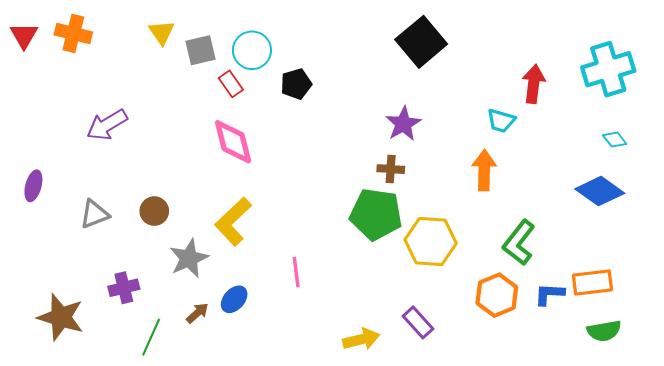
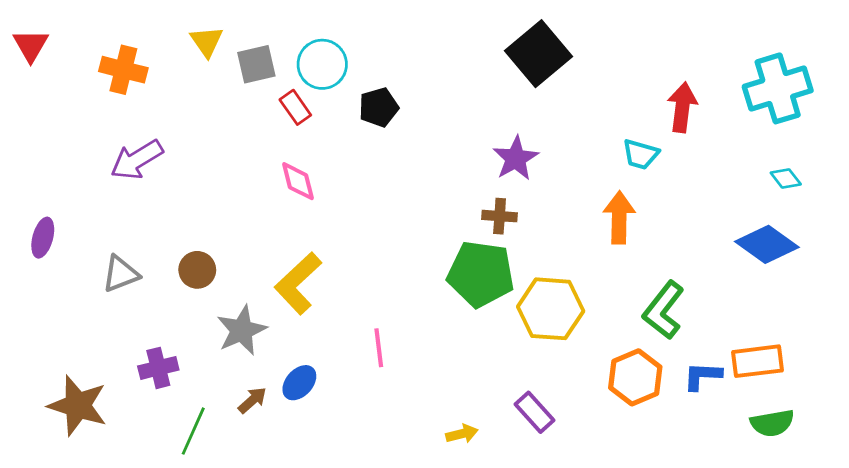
orange cross: (73, 33) -> (123, 70), moved
pink diamond: (233, 142) -> (298, 181), size x0.7
yellow arrow: (361, 339) -> (462, 434), size x0.7

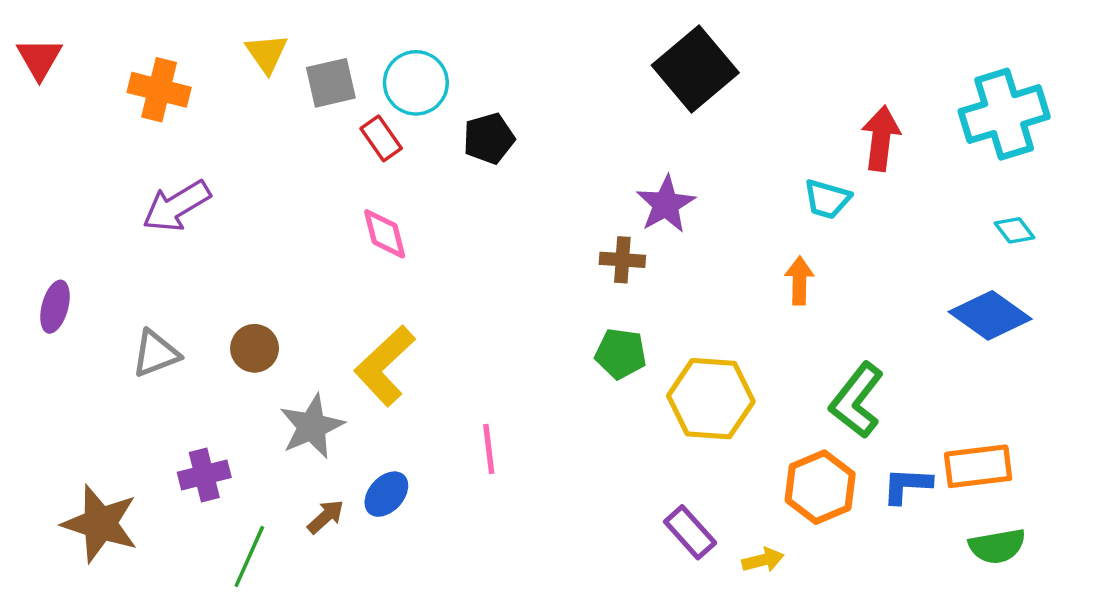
brown cross: (500, 216) -> (622, 260), moved
orange arrow: (619, 217) -> (799, 281), size x0.7
green pentagon: (481, 274) -> (621, 354), size x0.6
yellow arrow: (462, 434) -> (763, 560), moved

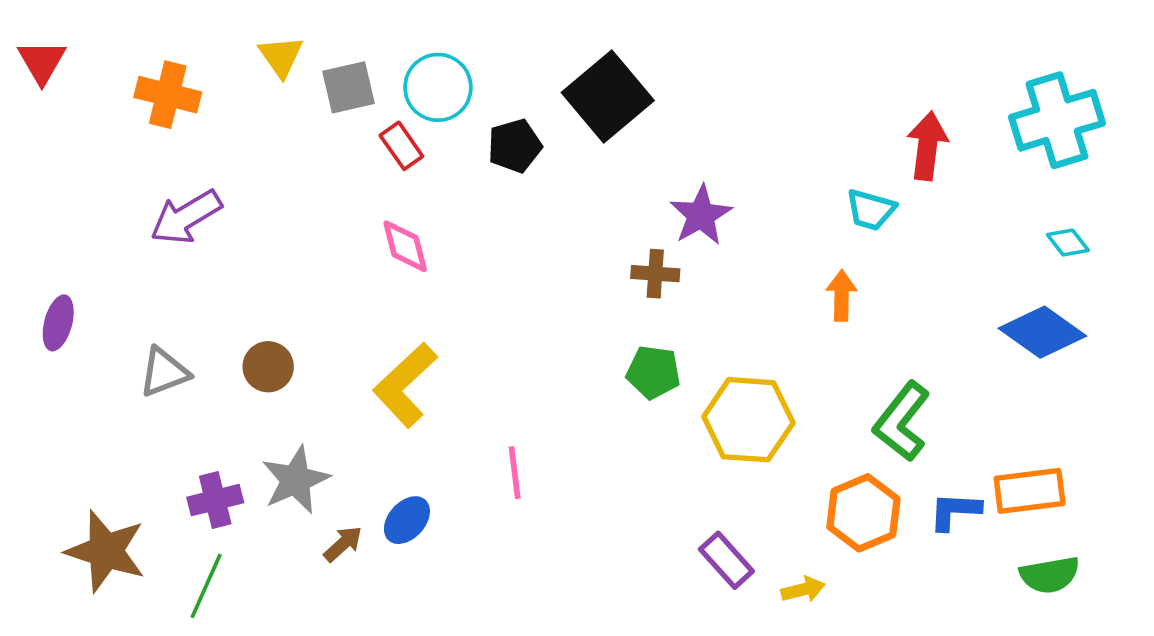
black square: (695, 69) -> (608, 97), moved
gray star: (312, 426) -> (296, 480), moved
green line: (249, 557) -> (206, 586), moved

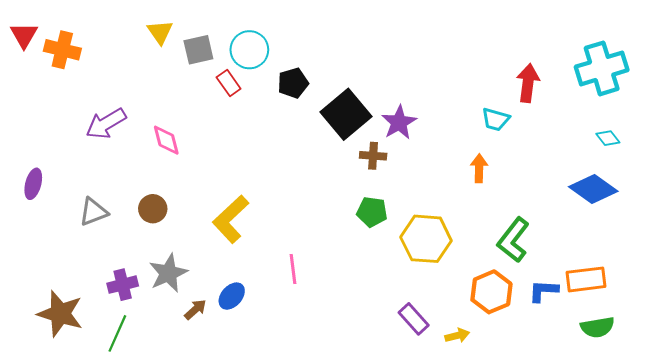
orange cross: (168, 95) -> (62, 50), moved
black square: (608, 97) -> (346, 114), moved
pink diamond: (405, 246) -> (166, 140), moved

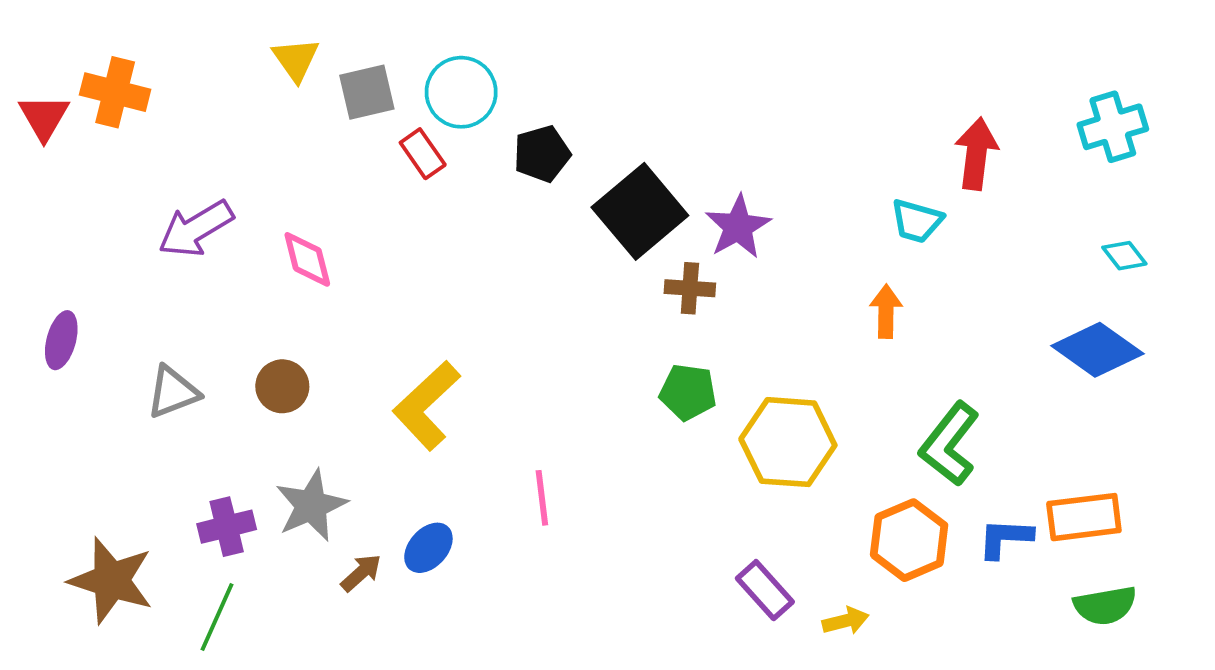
red triangle: (24, 35) -> (44, 117), moved
cyan cross: (602, 68) -> (1113, 127), size x0.7

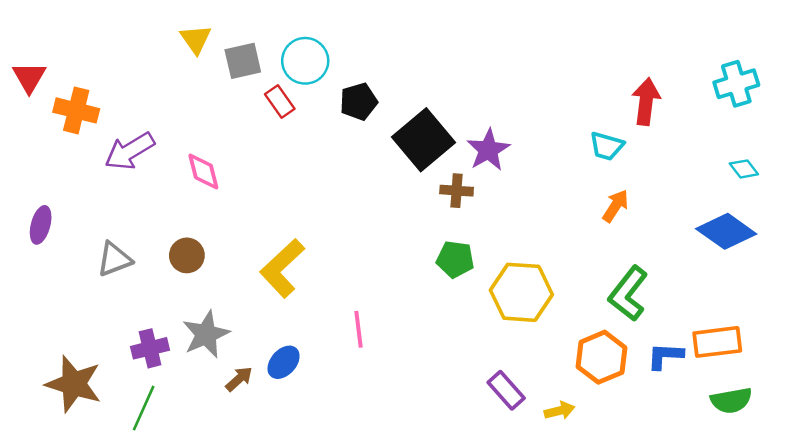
orange cross: (115, 92) -> (76, 110), moved
orange arrow: (886, 311) -> (616, 206), moved, turned 32

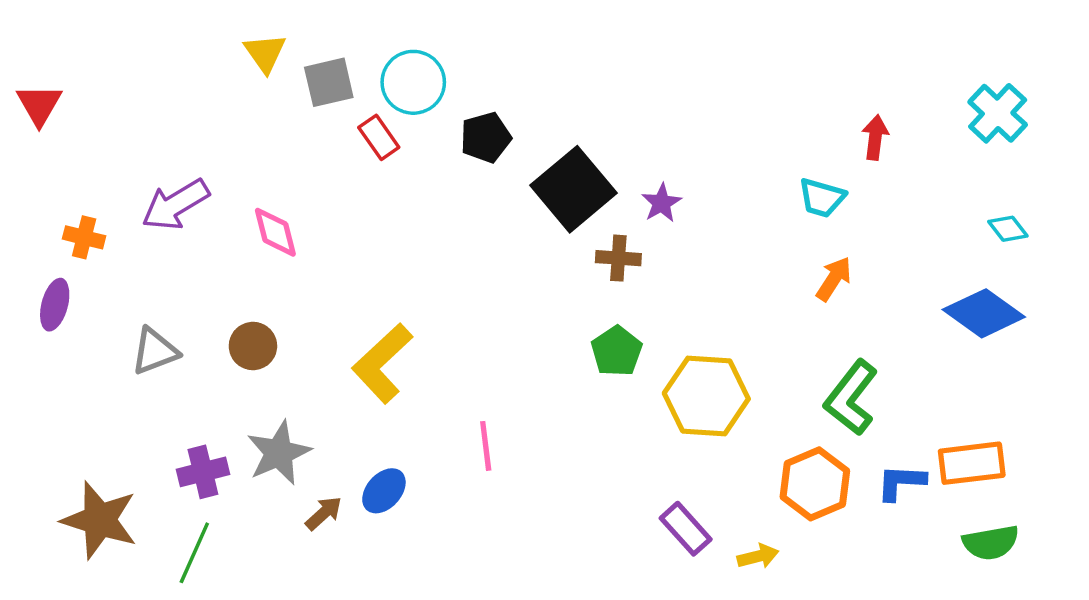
cyan cross: (736, 84) -> (998, 113), turned -30
red arrow: (646, 102) -> (875, 137), size x0.7
orange cross: (76, 110) -> (84, 237), moved, size x0.7
purple star: (488, 150) -> (661, 203), size x0.7
green pentagon: (455, 259) -> (617, 351), turned 30

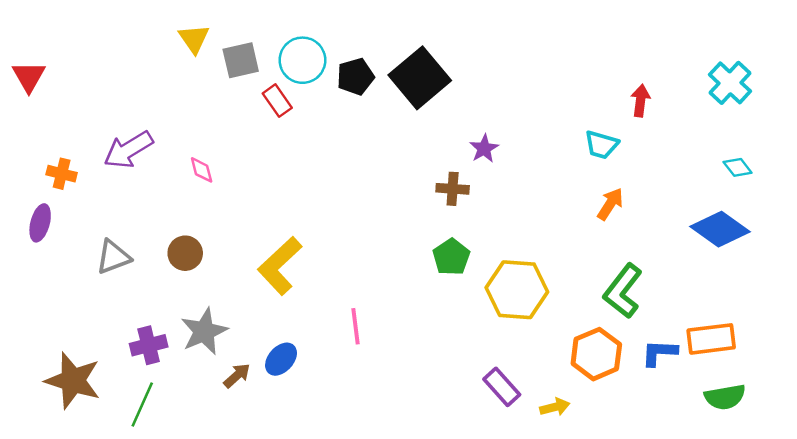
black pentagon: (486, 137) -> (355, 77), moved
black square: (574, 189) -> (420, 78), moved
pink diamond: (275, 232) -> (202, 170), size x0.7

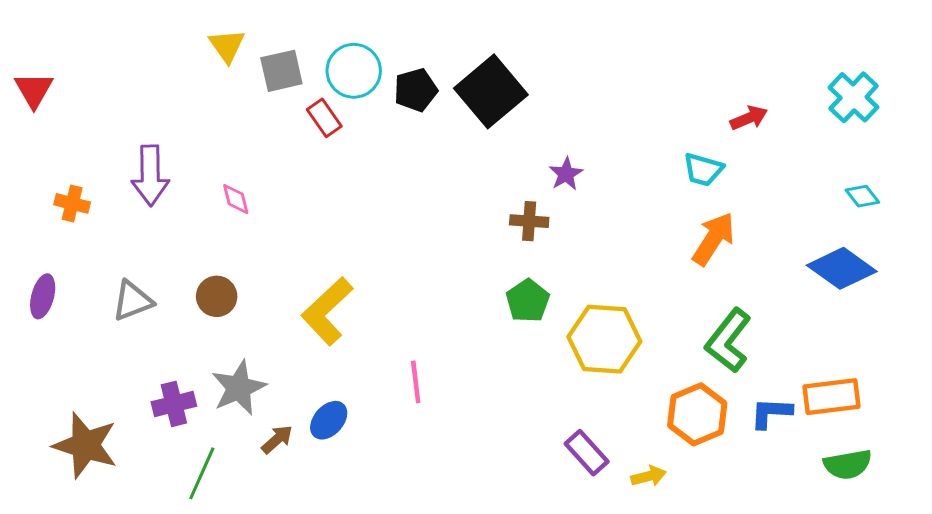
red arrow: (640, 101) -> (749, 118), turned 60
purple arrow: (128, 150) -> (150, 175), turned -60
orange arrow: (610, 204) -> (713, 239), size x1.4
purple ellipse: (40, 223) -> (43, 296), moved
green line: (142, 405) -> (202, 473), moved

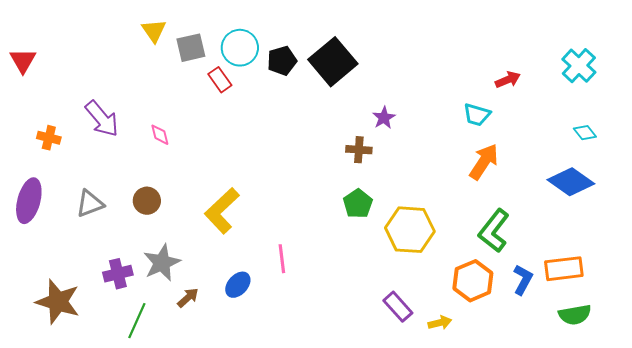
purple arrow: (150, 175) -> (102, 119), turned -39
purple ellipse: (43, 296) -> (29, 201), size x1.5
blue L-shape: (771, 413) -> (523, 280), turned 116
blue ellipse: (329, 420) -> (238, 285), moved

